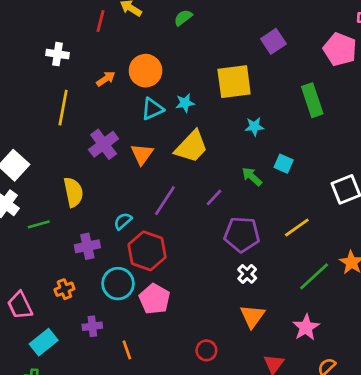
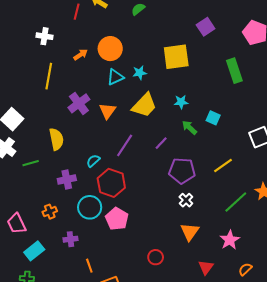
cyan star: (254, 126) -> (181, 102), moved
orange line: (127, 350) -> (89, 266), moved

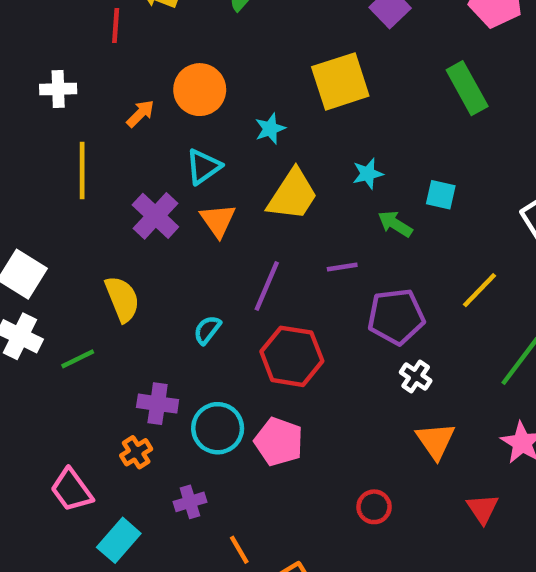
cyan triangle: (115, 77) -> (203, 167), moved
purple line: (161, 143) -> (342, 267), turned 48
purple cross: (67, 180) -> (158, 404), moved, turned 30
red hexagon: (111, 183) -> (292, 356), moved

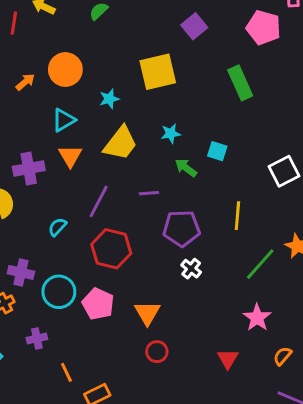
purple cross: (155, 216) -> (29, 168), moved, turned 32
yellow line: (479, 290) -> (237, 216), turned -44
orange triangle: (436, 441) -> (147, 313), moved

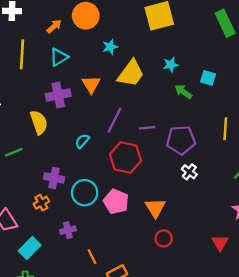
cyan star: (109, 99) -> (110, 47), moved
cyan triangle: (64, 120) -> (59, 57), moved
purple line: (149, 193) -> (147, 128), moved

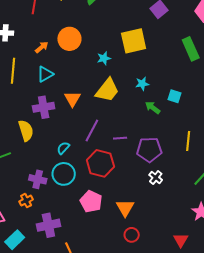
cyan star: (110, 47) -> (104, 58), moved
cyan circle: (85, 193) -> (64, 174), moved
purple cross: (68, 230) -> (48, 225), size x1.6

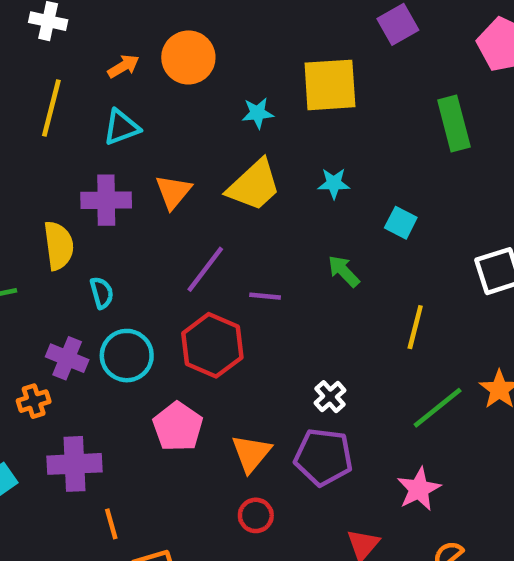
green arrow: (153, 108) -> (344, 271), moved
cyan semicircle: (63, 148) -> (102, 293), moved, turned 112
purple pentagon: (149, 150) -> (323, 457), moved

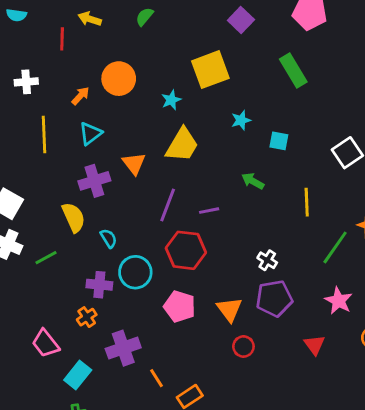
cyan star: (334, 183) -> (241, 120), moved

